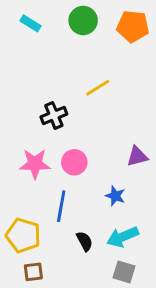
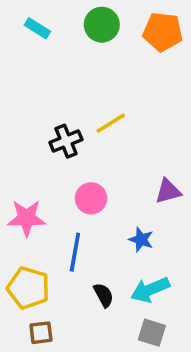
yellow line: (98, 88) -> (111, 123), moved
pink star: (35, 164) -> (27, 218), moved

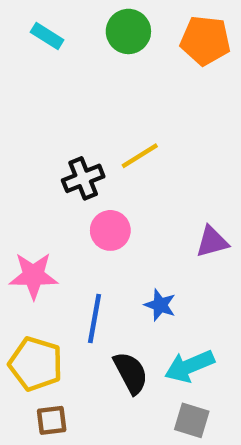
pink circle: (91, 198) -> (110, 230), moved
blue star: (141, 240) -> (160, 305), moved
black semicircle: (104, 295) -> (131, 373), size x1.4

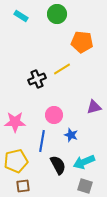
orange pentagon: (205, 40) -> (82, 42), moved
pink circle: (110, 230) -> (54, 115), moved
yellow pentagon: (36, 364) -> (16, 161), turned -30

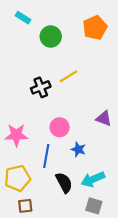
green circle: (57, 14) -> (51, 36), moved
orange pentagon: (82, 42) -> (95, 28), moved, turned -30
purple triangle: (94, 107) -> (104, 118), turned 35

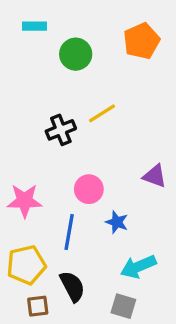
cyan rectangle: (23, 18) -> (34, 26), turned -32
black semicircle: (64, 183) -> (72, 286), moved
gray square: (94, 206) -> (123, 306), moved

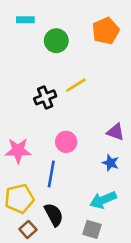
blue star: (117, 222) -> (111, 163), moved
brown square: (38, 306) -> (28, 229), turned -35

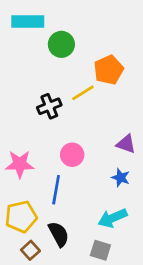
cyan rectangle: (25, 20) -> (28, 21), size x1.6
orange pentagon: (106, 31) -> (109, 70), moved

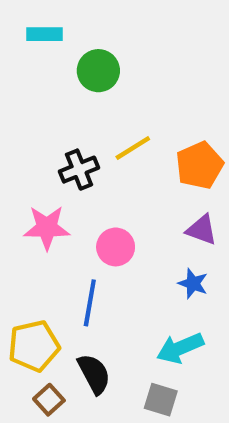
cyan rectangle: (28, 21) -> (45, 34), size x0.7
orange pentagon: (109, 70) -> (199, 165), moved
pink star: (20, 164) -> (47, 228), moved

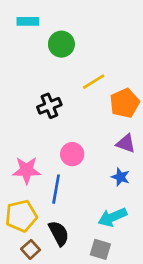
yellow line: (133, 148) -> (94, 82), moved
pink star: (47, 228) -> (27, 170), moved

